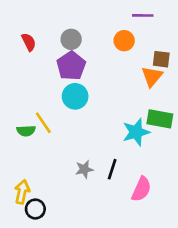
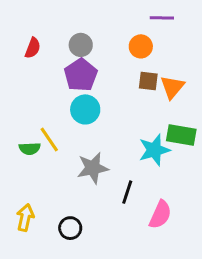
red semicircle: (29, 42) -> (33, 48), turned 48
brown square: (161, 59) -> (148, 81), moved
gray star: (84, 169) -> (93, 168), moved, size x1.5
black circle: (35, 209) -> (70, 228), moved

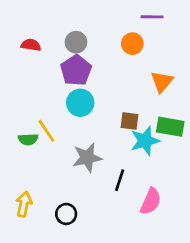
red semicircle: (33, 48) -> (31, 45), turned -102
brown square: (148, 81) -> (129, 121), moved

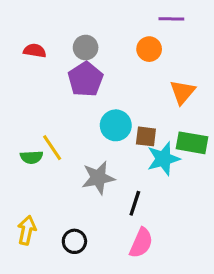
cyan circle: (80, 103) -> (116, 125), moved
pink semicircle: (151, 201) -> (141, 243), moved

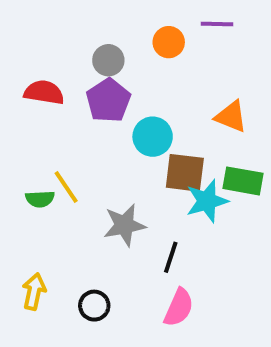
orange circle: (149, 49) -> (169, 42), moved
red semicircle: (35, 51) -> (44, 92), moved, size x1.4
orange triangle: (182, 92) -> (231, 117), turned -48
cyan circle: (116, 125) -> (153, 137), moved
brown square: (146, 136) -> (185, 173), size x1.5

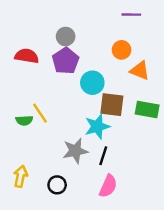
orange circle: (169, 42) -> (122, 50), moved
cyan star: (207, 201) -> (97, 126), moved
gray star: (124, 225) -> (75, 151), moved

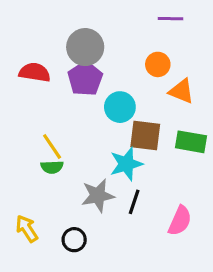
gray circle: (66, 36) -> (85, 47), size x1.5
green semicircle: (24, 120) -> (52, 167), moved
yellow arrow: (21, 176) -> (27, 229), turned -45
pink semicircle: (108, 186) -> (180, 221), moved

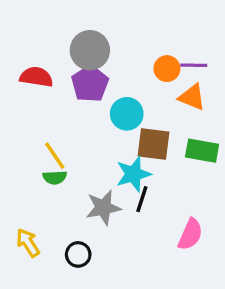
purple line: (170, 19) -> (194, 65), moved
black line: (134, 202) -> (142, 199), moved

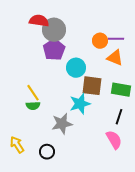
red semicircle: (36, 77) -> (39, 21), moved
black line: (142, 199) -> (119, 117), moved
pink semicircle: (190, 234) -> (114, 140), turned -54

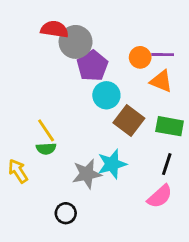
purple pentagon: (54, 50) -> (92, 66), moved
brown square: (92, 86) -> (129, 121), turned 30
cyan star: (80, 104) -> (112, 164), moved
pink semicircle: (114, 140) -> (160, 196), turned 78
yellow arrow: (17, 145) -> (18, 171), moved

